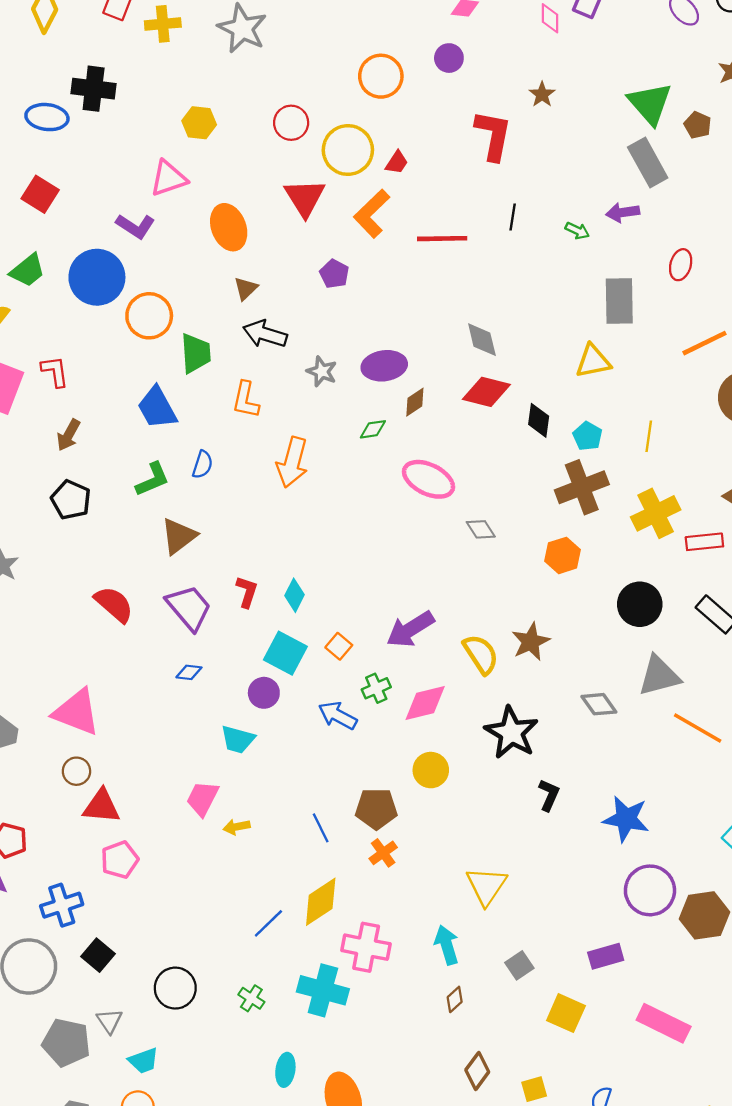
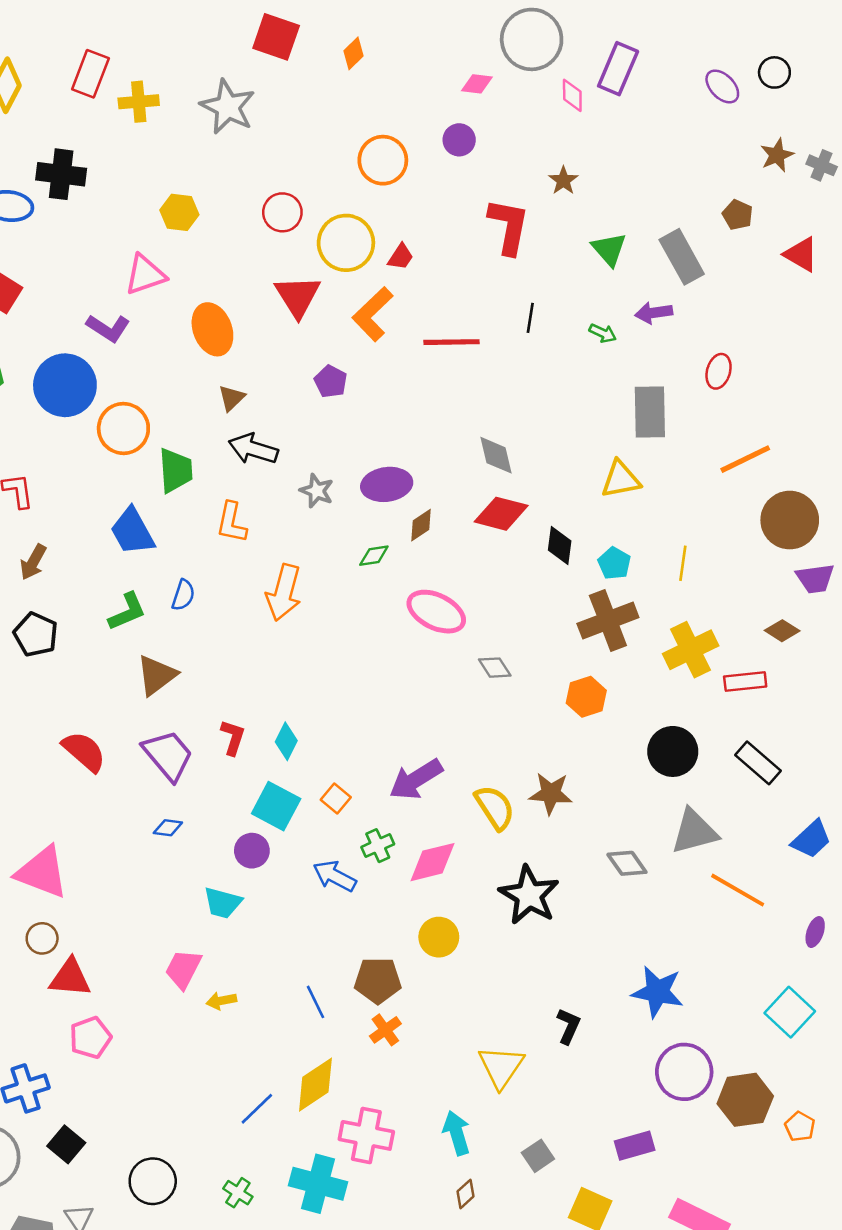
green triangle: (650, 103) -> (609, 249), moved, size x0.7
brown star: (531, 642) -> (551, 793), turned 30
black L-shape: (549, 795) -> (568, 1026), moved

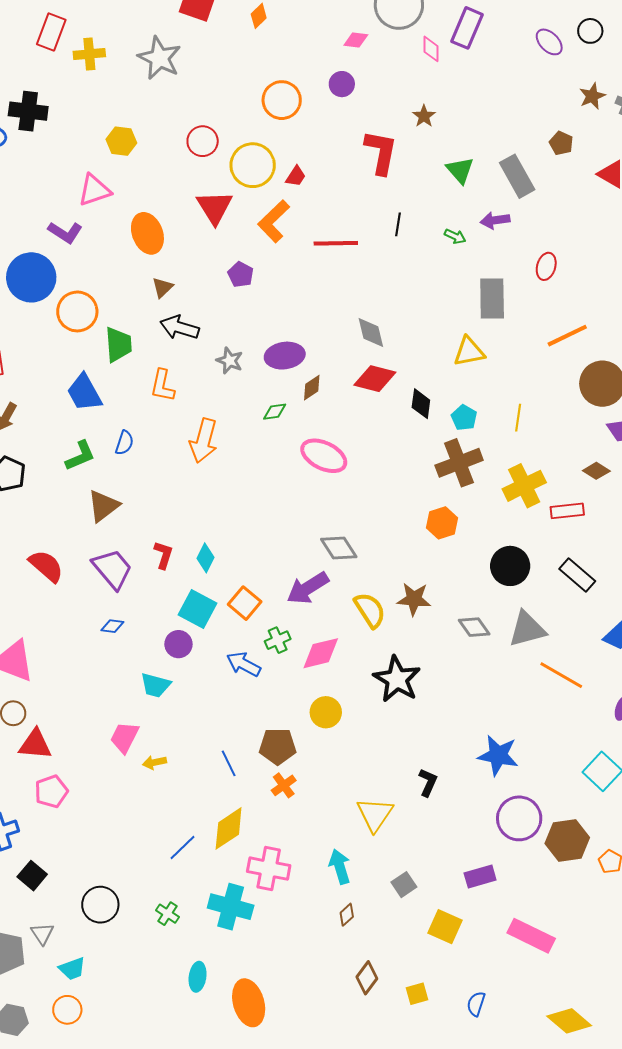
gray diamond: (495, 668) -> (339, 548), moved, size x1.4
orange square: (336, 799) -> (245, 603), size x1.4
gray diamond: (627, 863) -> (474, 627), moved

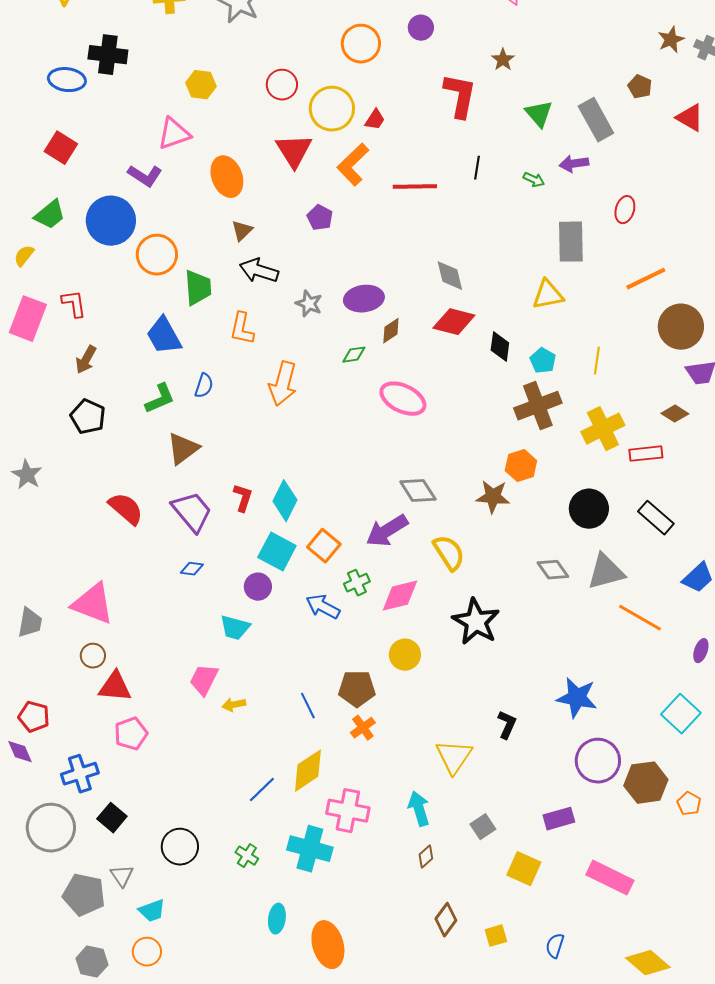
cyan diamond: (206, 558) -> (285, 501), size x1.4
brown star: (414, 599) -> (493, 497), moved

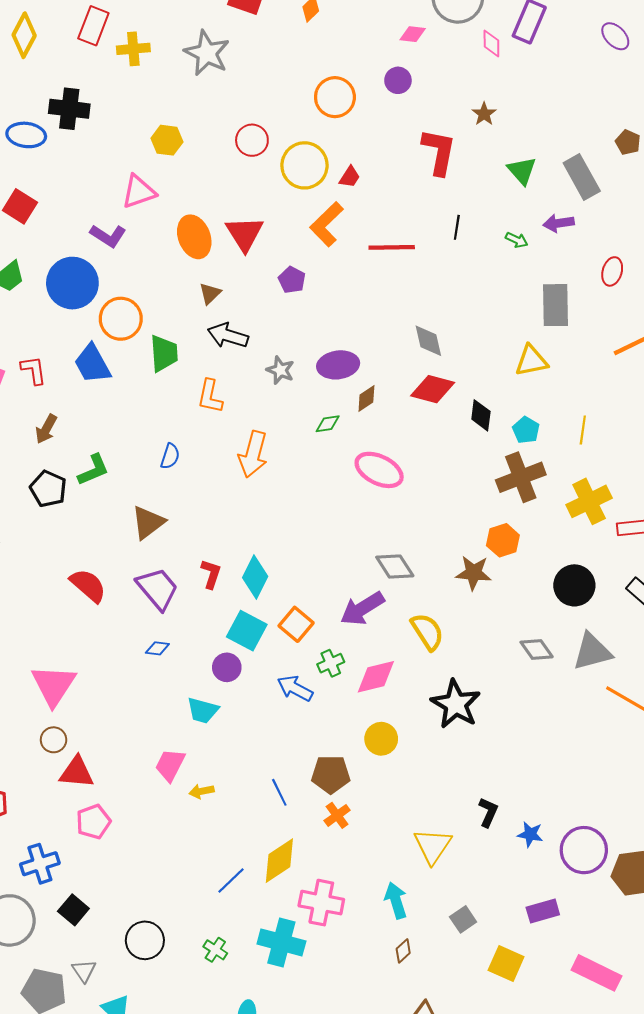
red triangle: (294, 151) -> (245, 234), moved
blue trapezoid: (164, 336) -> (92, 364), moved
green L-shape: (160, 399) -> (93, 470), moved
pink triangle: (93, 604) -> (54, 685), turned 42
blue star: (577, 698) -> (530, 834), moved, size x0.6

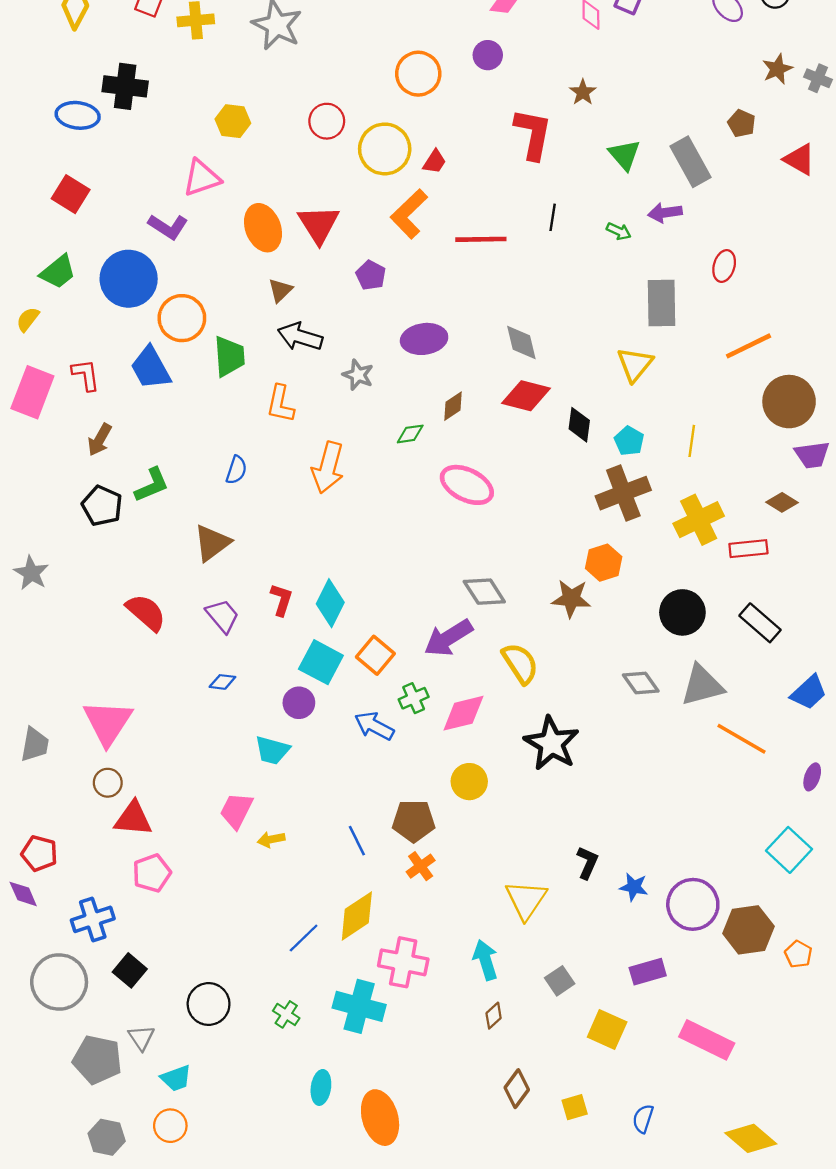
yellow triangle: (531, 361) -> (635, 364), turned -40
purple ellipse: (338, 365) -> (424, 339), moved
purple trapezoid: (157, 589) -> (222, 616), size x0.7

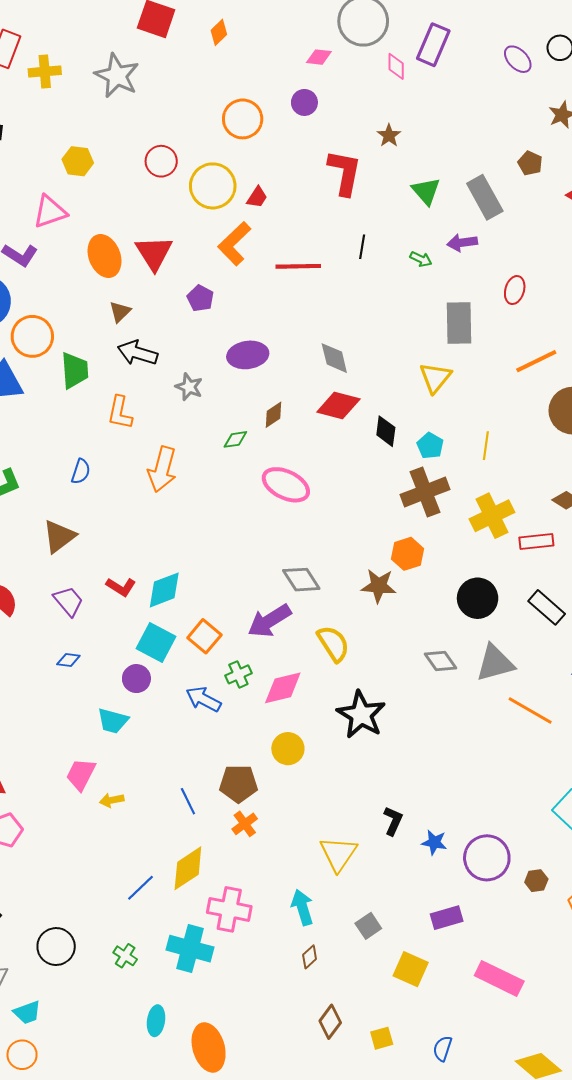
red L-shape: (282, 600) -> (121, 587), turned 104
cyan diamond: (330, 603) -> (164, 590), turned 42
brown hexagon: (748, 930) -> (536, 881), size x0.5

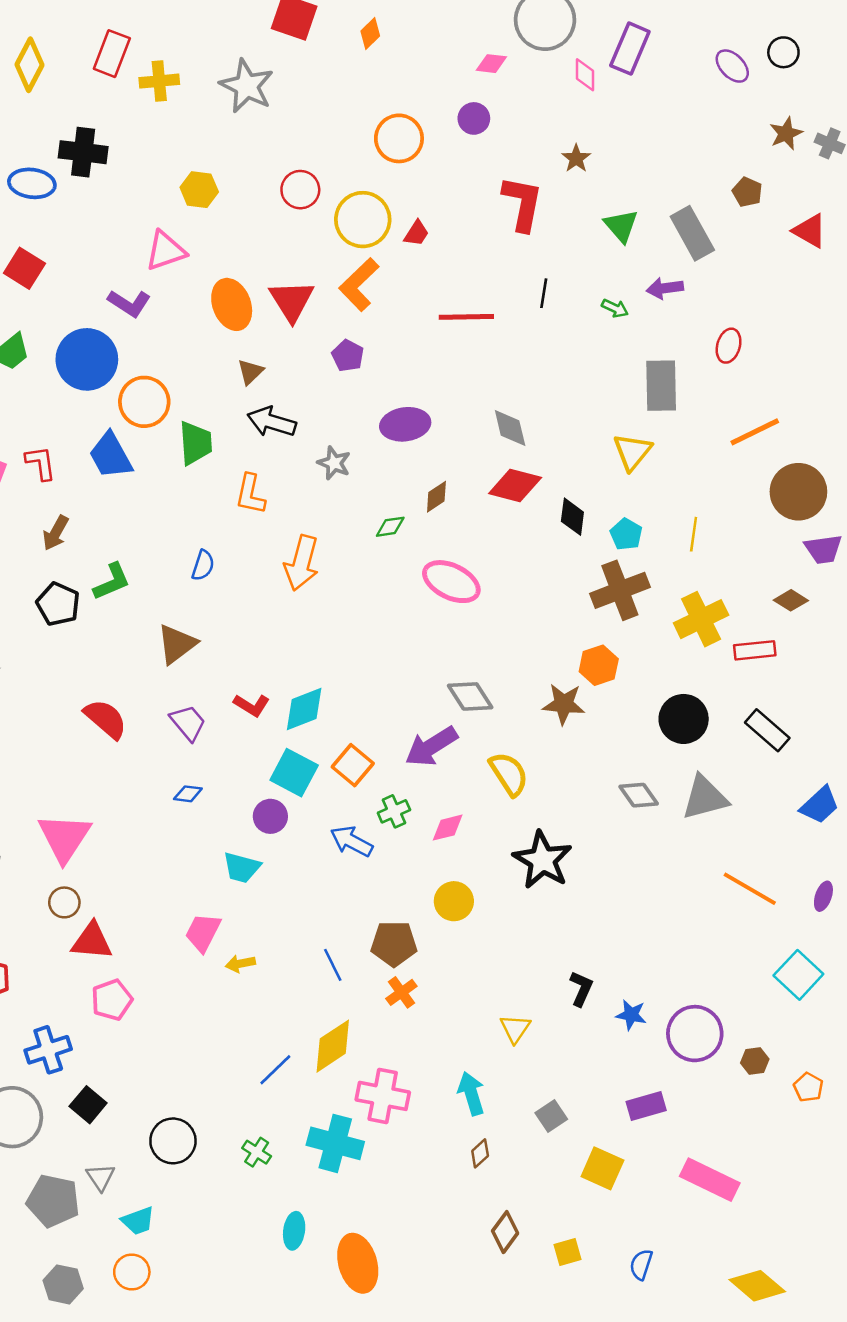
orange L-shape: (234, 244) -> (359, 284), moved
pink diamond: (283, 688) -> (448, 828), size x0.7
orange line: (530, 711) -> (750, 889), moved
yellow triangle: (338, 854) -> (515, 1029), size x0.7

